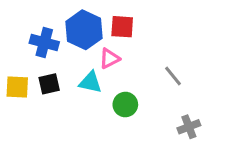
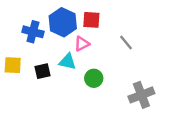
gray line: (173, 76) -> (126, 43), moved
black square: (49, 84) -> (42, 71), moved
gray cross: (189, 127) -> (141, 95), size x1.5

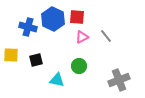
pink triangle: (82, 44) -> (82, 37), moved
cyan triangle: (68, 62) -> (57, 80), moved

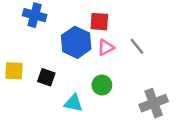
blue hexagon: (53, 19) -> (76, 42), moved
blue cross: (28, 27) -> (35, 15), moved
black square: (36, 60) -> (46, 77), turned 32

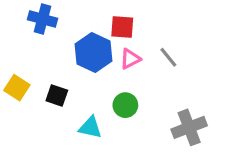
yellow square: (14, 71) -> (17, 88), turned 30

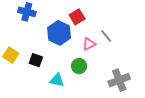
red square: (122, 27) -> (77, 17), turned -35
pink triangle: (130, 59) -> (89, 44), moved

